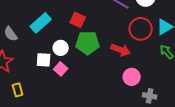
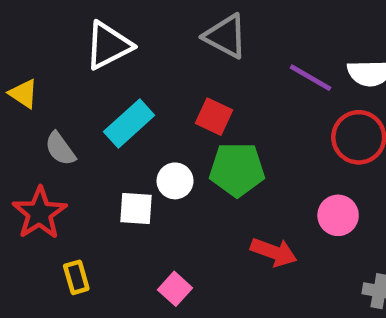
red arrow: (121, 50) -> (274, 252), moved
pink square: (61, 69) -> (175, 289), moved
pink circle: (132, 77) -> (338, 215), moved

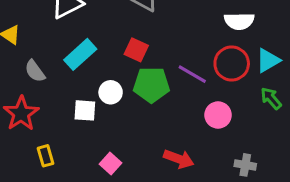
purple line: (311, 78) -> (192, 74), moved
red arrow: (274, 252) -> (179, 159), moved

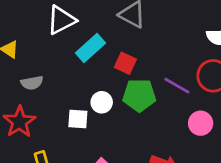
cyan rectangle: (80, 54) -> (90, 48), moved
gray semicircle: (35, 71) -> (32, 83), turned -65

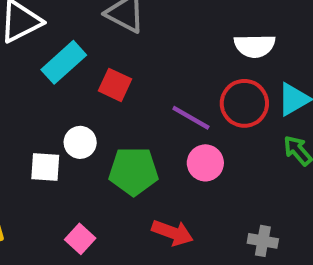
green pentagon: (139, 95) -> (134, 171), moved
pink circle: (201, 123) -> (205, 163), moved

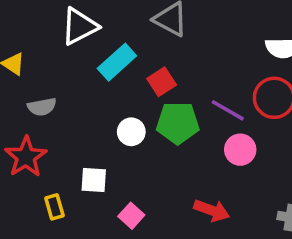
red square: (115, 85) -> (162, 82), turned 32
white square: (45, 167) -> (94, 180), moved
green pentagon: (134, 171) -> (178, 123), moved

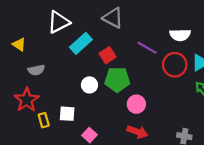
purple line: (228, 110) -> (147, 48), moved
pink circle: (240, 150) -> (136, 104), moved
yellow rectangle: (54, 207) -> (44, 120), moved

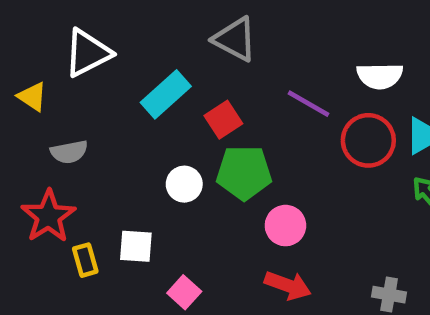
white triangle: (59, 22) -> (88, 53), moved

